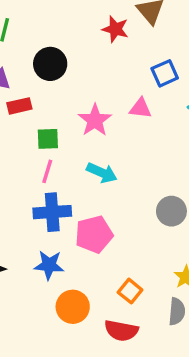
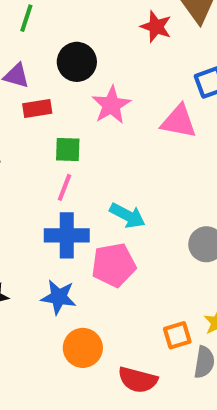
pink triangle: (140, 108) -> (179, 121), size x1.4
pink star: (95, 120) -> (111, 105), moved
cyan arrow: (102, 173) -> (127, 216), moved
orange square: (130, 291) -> (177, 335), moved, turned 30

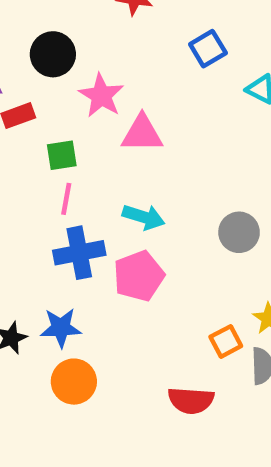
pink triangle: (179, 121) -> (142, 133), moved
blue star: (59, 297) -> (61, 328), moved
orange circle: (83, 348) -> (74, 382), moved

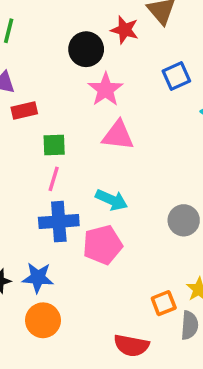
black circle: (53, 54) -> (86, 49), moved
pink star: (101, 96) -> (106, 89), moved

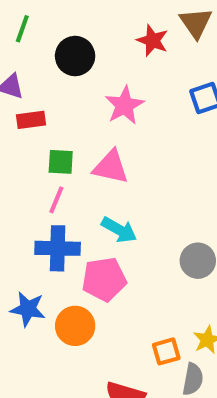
black circle: (86, 49) -> (75, 56), moved
pink triangle: (118, 135) -> (111, 167), moved
orange circle: (43, 320) -> (75, 326), moved

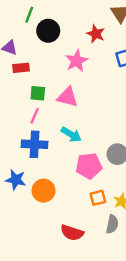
green line: (22, 29) -> (29, 15), moved
red star: (152, 40) -> (96, 34), moved
pink pentagon: (104, 279) -> (89, 166), moved
orange square: (166, 351) -> (98, 198), moved

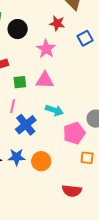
pink line: (35, 116) -> (13, 106), moved
blue cross: (34, 144) -> (26, 125), turned -30
orange square: (98, 198) -> (87, 158), turned 32

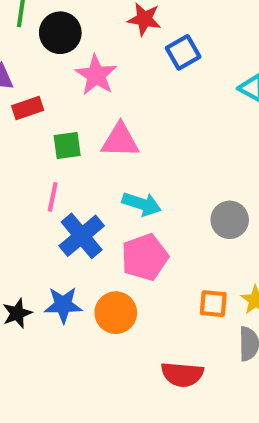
blue square: (85, 38) -> (183, 52), moved
pink star: (46, 49) -> (96, 75), moved
pink pentagon: (74, 133) -> (145, 257), moved

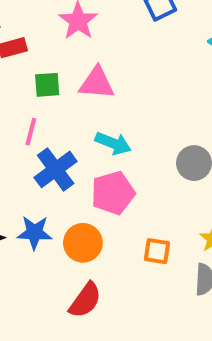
orange square: (213, 304) -> (157, 251), moved
red semicircle: (182, 374) -> (85, 300), moved, turned -63

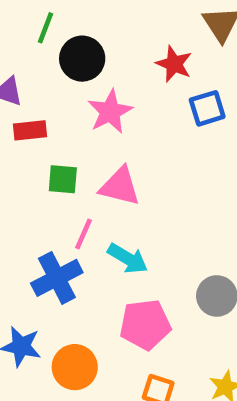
pink line: (31, 132) -> (84, 234), moved
pink pentagon: (113, 193) -> (145, 325), moved

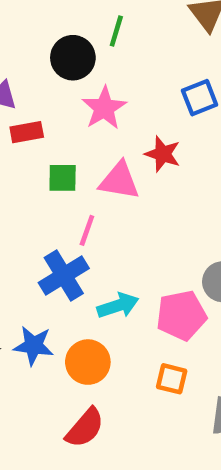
green line: (46, 28) -> (116, 31), moved
red star: (174, 64) -> (163, 154), moved
cyan arrow: (128, 258) -> (118, 306), moved, turned -45
pink pentagon: (145, 325) -> (181, 315), moved

